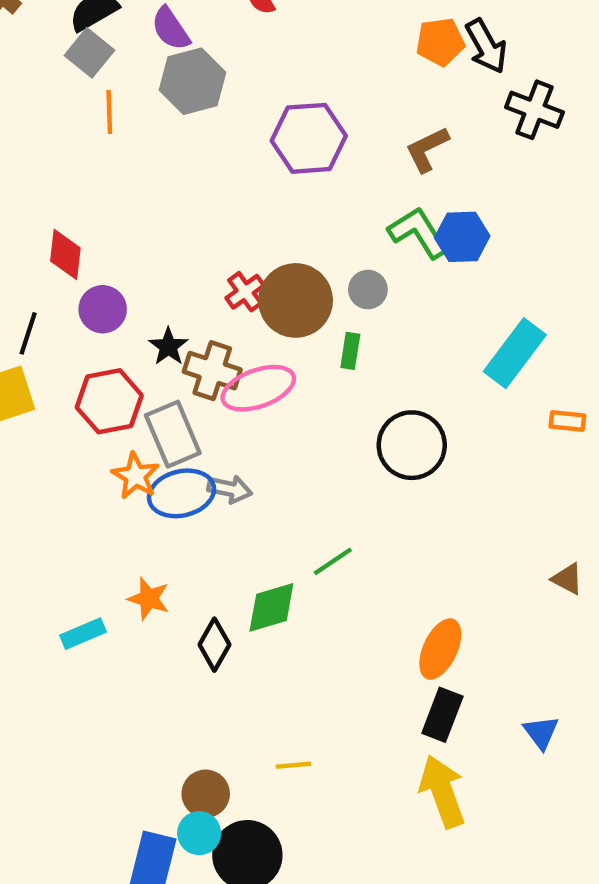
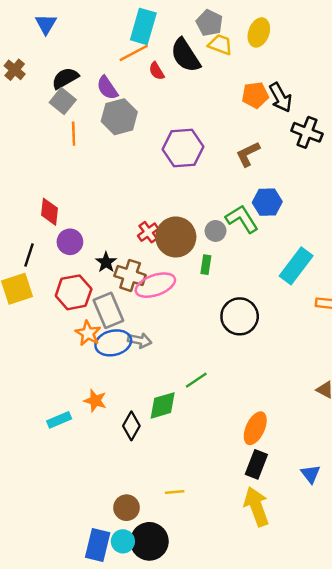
green L-shape: (418, 233) -> (242, 219), moved
cyan circle: (199, 833) -> (123, 541), moved

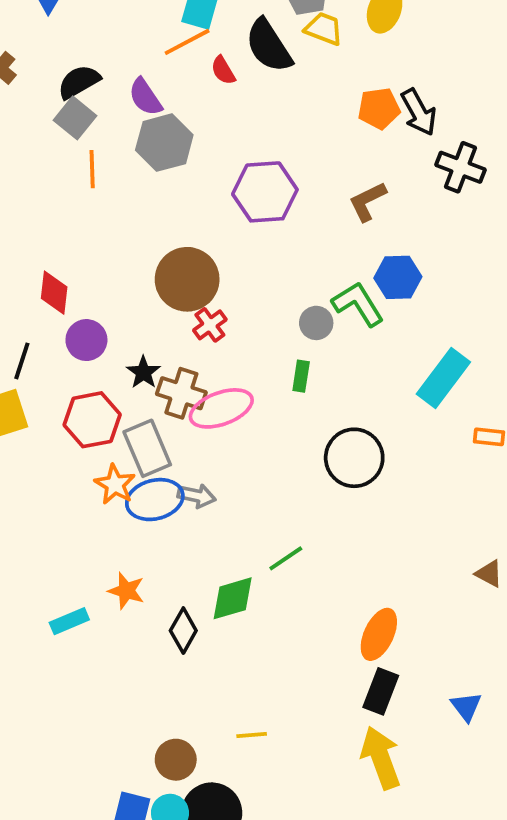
brown circle: (176, 237) -> (187, 279), moved

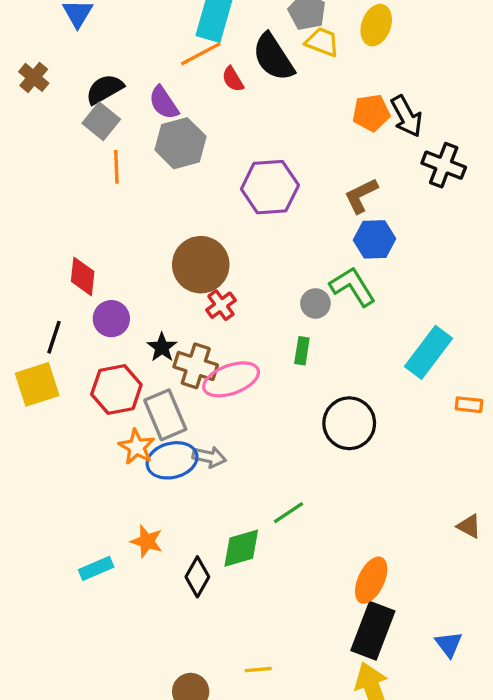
blue hexagon: (398, 277) -> (375, 239), moved
black rectangle: (381, 691) -> (373, 631), size x1.4

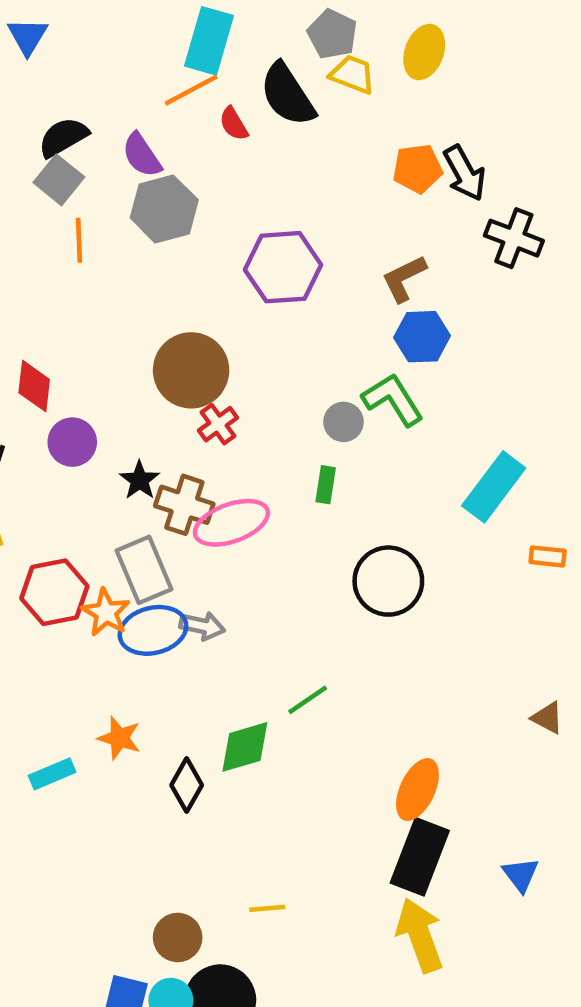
red hexagon: (116, 390) -> (54, 592), moved

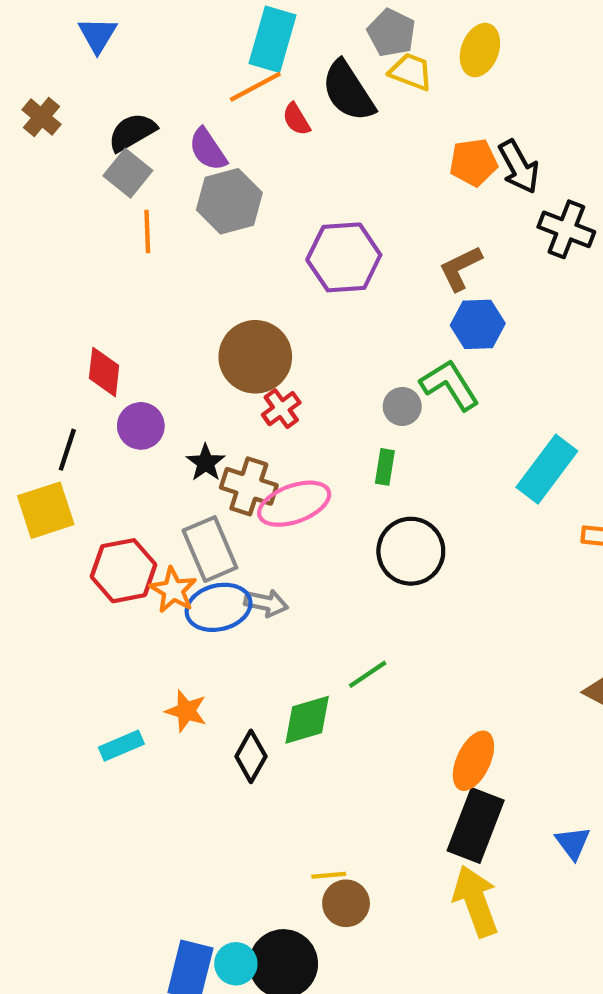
black circle: (388, 581) -> (411, 551), moved
brown circle: (178, 937) -> (346, 903), moved

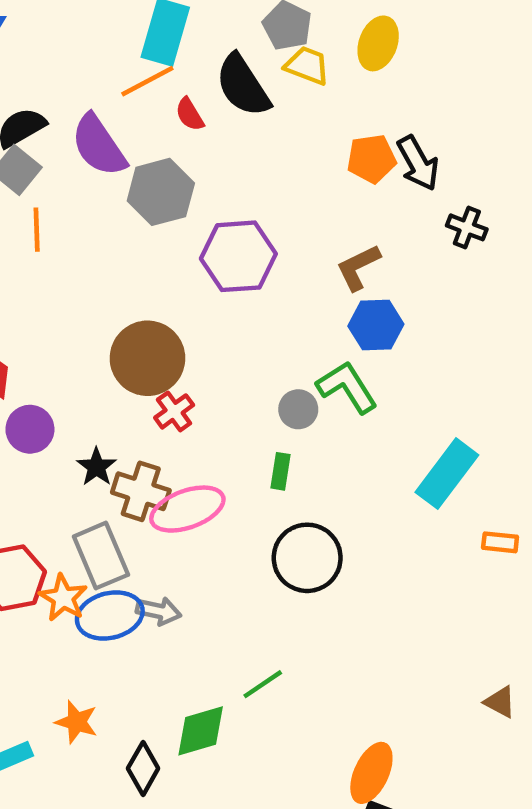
purple semicircle: (208, 149) -> (99, 145), size x1.4
gray hexagon: (229, 201) -> (161, 192), moved
black cross: (566, 229) -> (467, 227), size x0.7

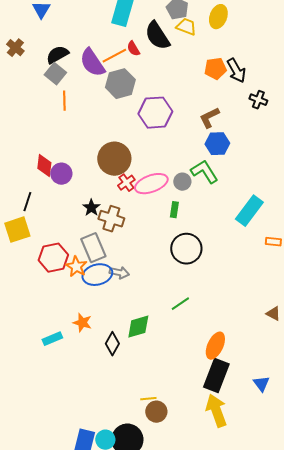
orange line: (147, 81) -> (114, 56), moved
purple circle: (30, 429) -> (61, 174), moved
pink ellipse: (187, 509) -> (151, 184), moved
green line: (263, 684) -> (180, 304), moved

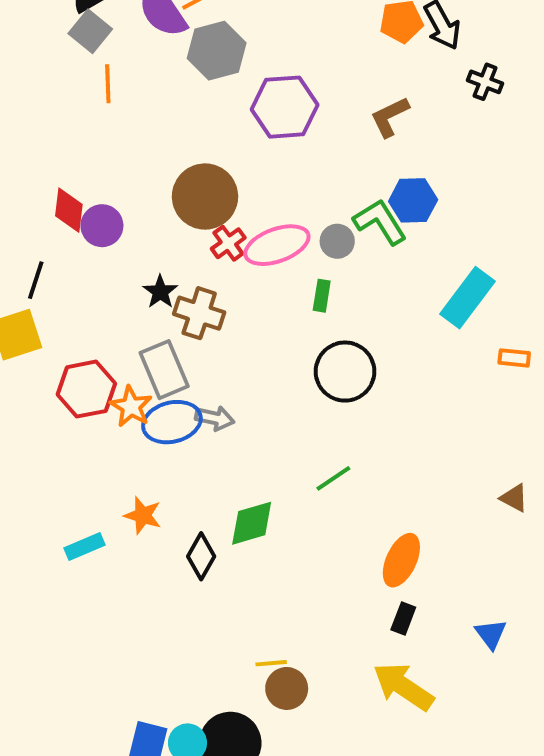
blue hexagon: (217, 144) -> (413, 200), moved
black rectangle: (216, 376) -> (403, 618), size x0.5
yellow arrow: (216, 411) -> (403, 687), turned -36

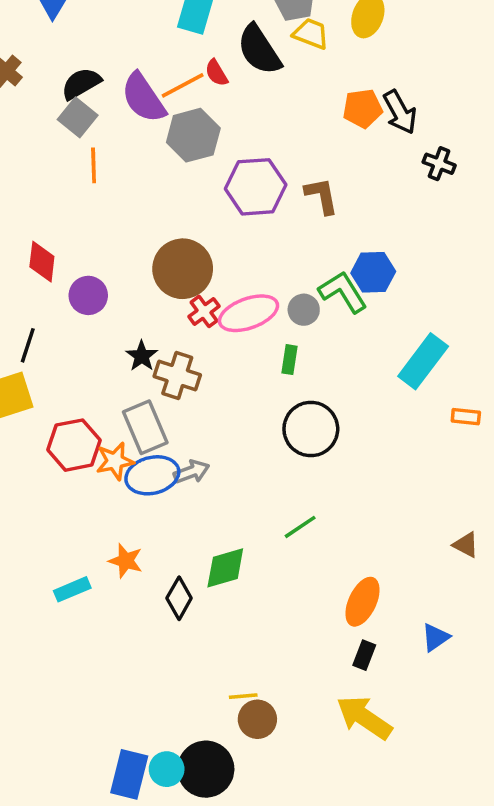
brown L-shape: (390, 117) -> (322, 196), moved, turned 105
red diamond: (69, 210) -> (42, 262), moved
orange star: (131, 407) -> (115, 461), turned 30
gray arrow: (215, 418) -> (192, 472), turned -32
blue triangle: (491, 634) -> (435, 637), moved, turned 32

